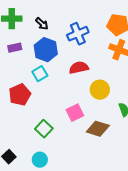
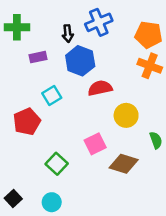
black arrow: (42, 24) -> (68, 33), moved, turned 40
blue cross: (78, 34) -> (99, 22), moved
purple rectangle: (15, 48) -> (38, 57), moved
blue hexagon: (46, 50) -> (80, 61), moved

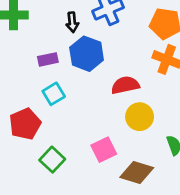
purple rectangle: (38, 57) -> (48, 59), moved
red semicircle: (100, 88) -> (125, 85), moved
green square: (57, 164) -> (52, 160), moved

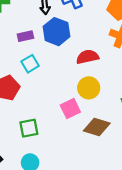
yellow circle: (140, 117) -> (89, 88), moved
green square: (52, 160) -> (29, 128), moved, turned 36

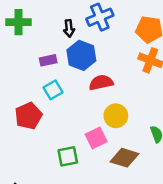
red semicircle: (88, 57) -> (101, 82), moved
green square: (29, 128) -> (68, 156), moved

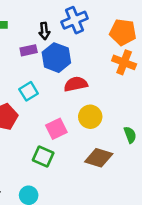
purple rectangle: (48, 60) -> (29, 50), moved
pink square: (96, 138) -> (56, 129), moved
green square: (68, 156) -> (43, 157), turned 35

